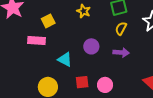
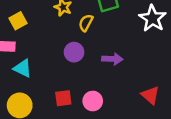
yellow semicircle: (121, 28) -> (86, 23), moved
cyan triangle: (65, 60) -> (23, 68), moved

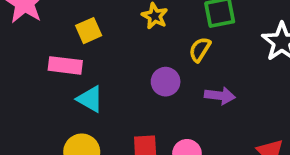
yellow semicircle: (86, 23) -> (200, 50), moved

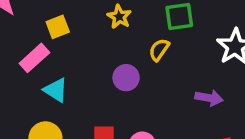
pink rectangle: (65, 65) -> (34, 58), turned -52
purple arrow: (220, 96) -> (209, 98), moved

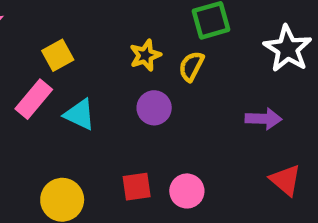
yellow star: (119, 17) -> (145, 55), moved, turned 30
cyan triangle: (56, 90) -> (80, 114), moved

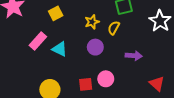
yellow square: (58, 55) -> (56, 13), moved
purple arrow: (264, 119) -> (134, 56), moved
pink circle: (187, 191) -> (106, 79), moved

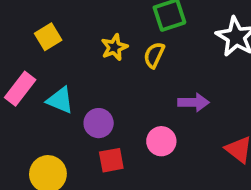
purple circle: (95, 47) -> (99, 123), moved
pink circle: (106, 79) -> (161, 141), moved

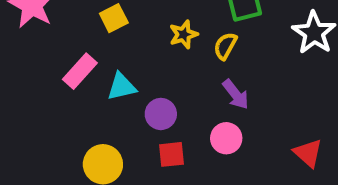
cyan triangle: (60, 100) -> (122, 87), turned -40
purple arrow: (194, 102) -> (236, 94), moved, turned 48

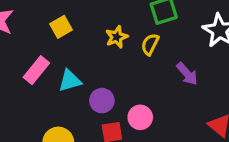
purple arrow: (236, 94) -> (187, 74), moved
pink circle: (226, 138) -> (140, 117), moved

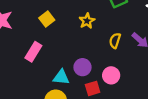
yellow semicircle: (150, 44) -> (115, 41), moved
cyan triangle: (70, 81) -> (61, 77), moved, turned 30

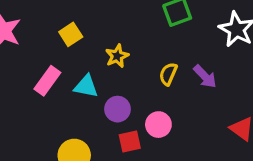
yellow star: (87, 21) -> (117, 56), moved
cyan triangle: (61, 77) -> (86, 86), moved

